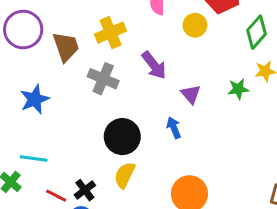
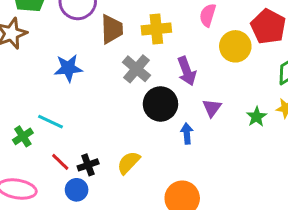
yellow circle: (195, 25) -> (235, 46), size x1.4
green star: (238, 89) -> (256, 117), turned 30
black circle: (122, 137) -> (160, 104), moved

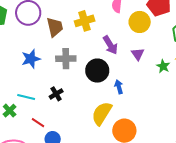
gray cross: (136, 69) -> (66, 59), moved, turned -30
purple triangle: (212, 108) -> (138, 54), moved
yellow semicircle: (129, 163) -> (102, 113), moved, size x1.4
black cross: (88, 165) -> (56, 94), moved

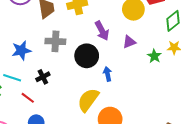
purple triangle: (138, 54) -> (129, 42), turned 40
blue star: (31, 59) -> (21, 50), moved
red line: (38, 123) -> (28, 98), moved

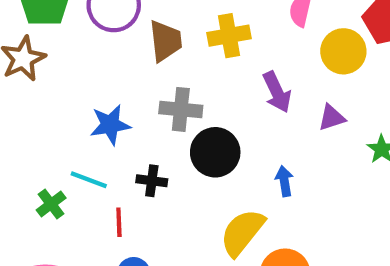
black circle: (87, 56) -> (215, 152), moved
black cross: (43, 77) -> (152, 181), turned 32
red line: (28, 98) -> (119, 222), turned 48

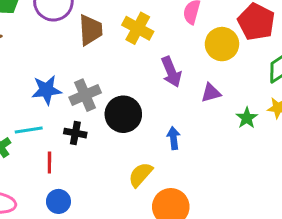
yellow cross: (229, 36) -> (138, 28), turned 36
gray cross: (181, 109) -> (85, 95), moved, turned -32
cyan line: (89, 180) -> (29, 130), turned -32
yellow semicircle: (242, 232) -> (140, 175), size x0.7

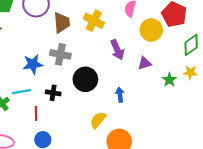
gray cross: (85, 95) -> (60, 54), moved, turned 36

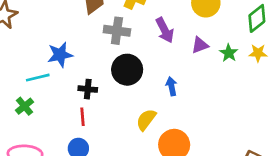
gray cross: (60, 54) -> (117, 31), moved
green star: (169, 80) -> (229, 53), moved
cyan line: (21, 92) -> (38, 78), moved
red line: (36, 113) -> (82, 117), moved

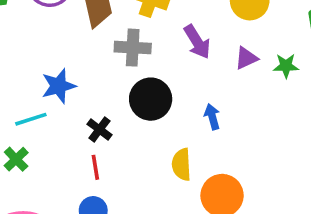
green star: (229, 53) -> (286, 66), turned -30
black cross: (88, 89) -> (99, 129), turned 36
yellow semicircle: (146, 120) -> (181, 164), turned -35

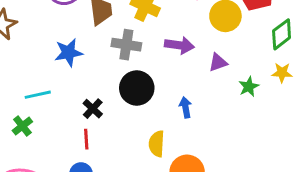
purple arrow: (197, 42) -> (179, 45), turned -56
green star: (286, 66) -> (249, 87), moved, turned -30
blue star: (59, 86) -> (68, 53), moved

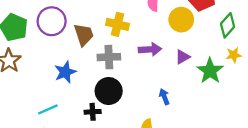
green star: (249, 87) -> (210, 71), size x1.6
black circle: (137, 88) -> (109, 91), moved
black cross: (93, 109) -> (93, 112), turned -35

